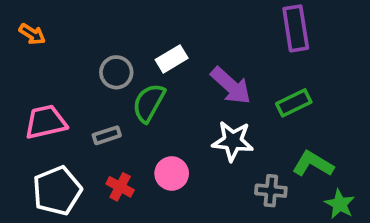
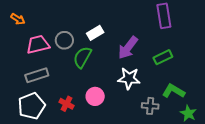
purple arrow: (231, 86) -> (128, 48), turned 85
pink trapezoid: (46, 122) -> (38, 44), moved
gray rectangle: (107, 135) -> (37, 75), moved, size x1.5

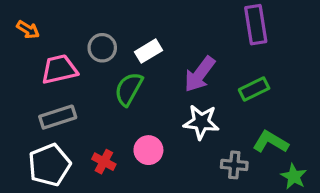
gray circle: (64, 40) -> (102, 48), moved

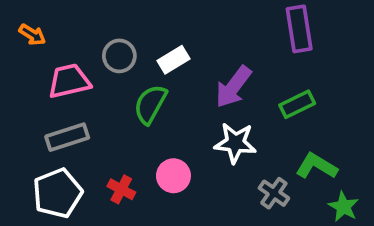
gray cross: (234, 165) -> (274, 193), turned 30

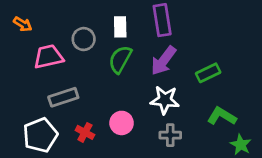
purple rectangle: (299, 29) -> (162, 20), moved
white rectangle: (173, 60) -> (120, 27), moved, turned -60
green semicircle: (150, 104) -> (120, 59), moved
gray rectangle: (67, 137) -> (63, 97), moved
gray cross: (274, 193) -> (170, 135), moved, turned -35

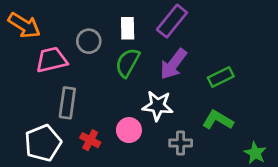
purple rectangle: (162, 20) -> (172, 21), turned 48
orange arrow: (23, 24) -> (24, 25), size x1.6
gray rectangle: (63, 97) -> (67, 103), turned -64
white star: (165, 100) -> (158, 106), moved
green L-shape: (222, 116) -> (218, 120), moved

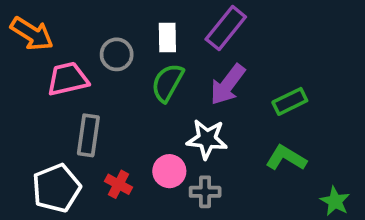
gray cross: (181, 143) -> (205, 192), moved

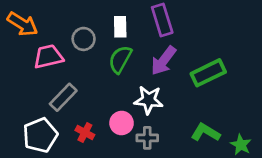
purple rectangle: (226, 28) -> (162, 20), turned -56
green rectangle: (290, 101) -> (208, 73), size x1.4
gray rectangle: (88, 135) -> (63, 97), turned 36
green L-shape: (286, 158) -> (206, 132), moved

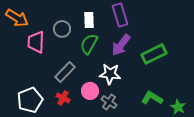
pink trapezoid: (48, 57) -> (36, 42), turned -75
gray rectangle: (63, 97) -> (65, 72), moved
gray cross: (147, 138) -> (109, 102), turned 35

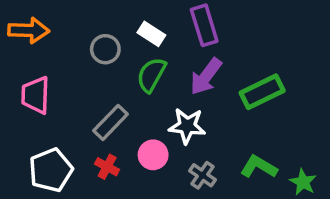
orange arrow: (17, 18) -> (29, 30), turned -30
white rectangle: (89, 20) -> (151, 34), turned -56
pink trapezoid: (36, 42) -> (35, 95), moved
gray cross: (109, 102) -> (202, 175), moved

